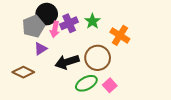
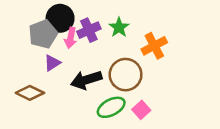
orange cross: (120, 35) -> (154, 46), turned 30

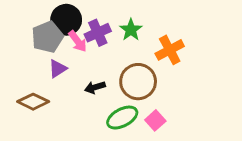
pink arrow: (71, 38) -> (78, 41), turned -48
black arrow: (86, 80) -> (95, 87), size x0.6

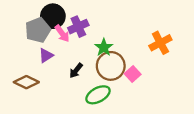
green star: (131, 30) -> (104, 47), moved
orange cross: (170, 50) -> (160, 43), moved
black arrow: (95, 87) -> (76, 71), turned -35
pink square: (155, 120) -> (133, 74), moved

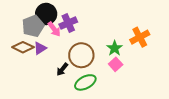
green star: (104, 47) -> (115, 48), moved
brown circle: (111, 66) -> (81, 55), moved
black arrow: (76, 71) -> (62, 69), moved
brown diamond: (26, 82) -> (23, 47), moved

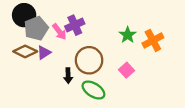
black circle: (46, 14) -> (24, 15), moved
green star: (115, 48) -> (128, 35), moved
black arrow: (62, 69) -> (68, 76), turned -40
green ellipse: (85, 82) -> (93, 90), turned 60

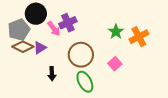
black circle: (24, 15) -> (36, 14), moved
gray pentagon: (36, 28) -> (19, 30), moved
black arrow: (68, 76) -> (52, 74), moved
green ellipse: (93, 90) -> (85, 82), turned 30

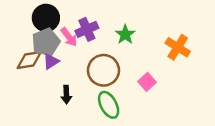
gray pentagon: (19, 30) -> (46, 42), moved
green star: (116, 32) -> (125, 34), moved
orange cross: (139, 37) -> (178, 47), turned -30
brown diamond: (23, 47) -> (29, 60), turned -35

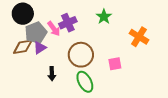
black circle: (46, 18) -> (23, 14), moved
green star: (125, 34) -> (104, 17), moved
pink square: (147, 82) -> (115, 64), turned 32

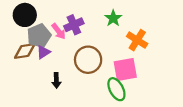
orange cross: (139, 37) -> (137, 40), moved
pink square: (115, 64) -> (125, 70), size x1.6
green ellipse: (85, 82) -> (116, 89), moved

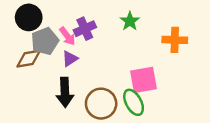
orange cross: (137, 40) -> (175, 40), moved, turned -30
purple triangle: (43, 52) -> (70, 59), moved
brown circle: (88, 60) -> (101, 104), moved
black arrow: (56, 80) -> (65, 92), size x1.6

